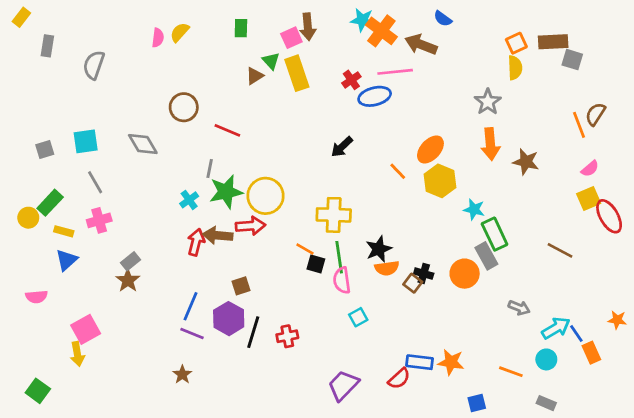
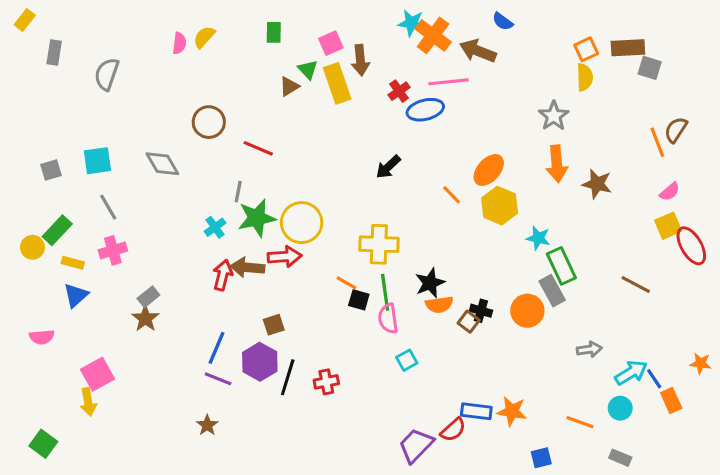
brown arrow: (308, 27) -> (360, 60), moved
gray arrow: (519, 308) -> (589, 349), turned -30
purple trapezoid: (343, 385) -> (416, 445), moved

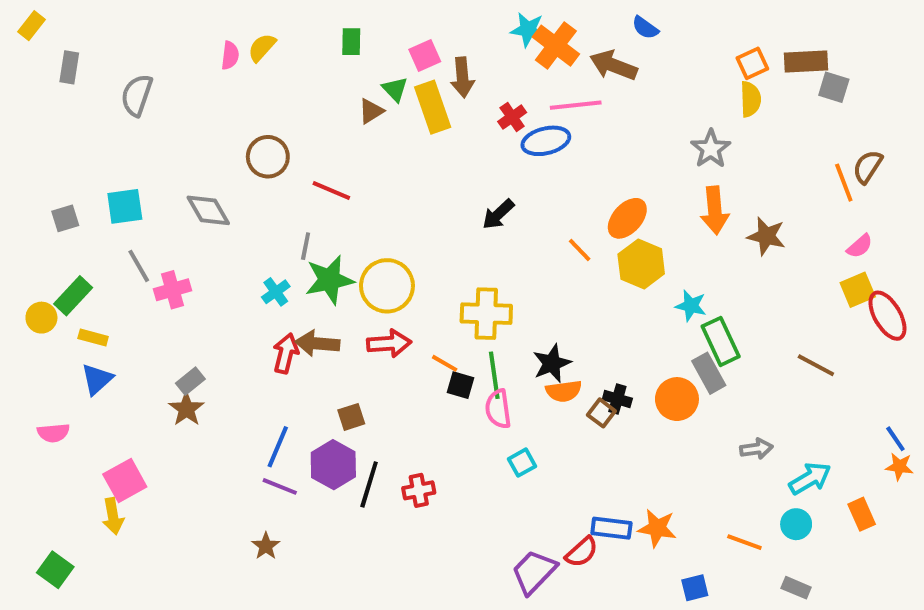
pink cross: (113, 250) -> (173, 290), moved
red arrow: (285, 257) -> (389, 343), moved
blue line: (654, 379) -> (895, 439), moved

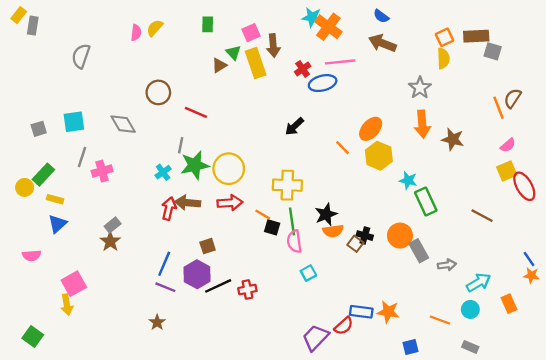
brown arrow: (613, 65) -> (382, 43), moved
gray rectangle: (69, 67) -> (33, 26), moved
gray line: (139, 266) -> (82, 157), turned 48
gray rectangle: (709, 373) -> (419, 251), moved
black line: (369, 484) -> (218, 286), turned 48

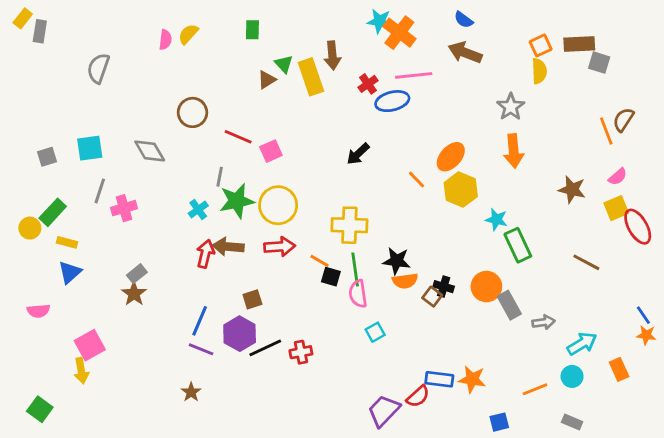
pink square: (251, 33) -> (271, 151), moved
brown star: (453, 139) -> (572, 190), moved
black star: (326, 214) -> (397, 261), turned 30
orange line: (440, 320) -> (535, 389), turned -42

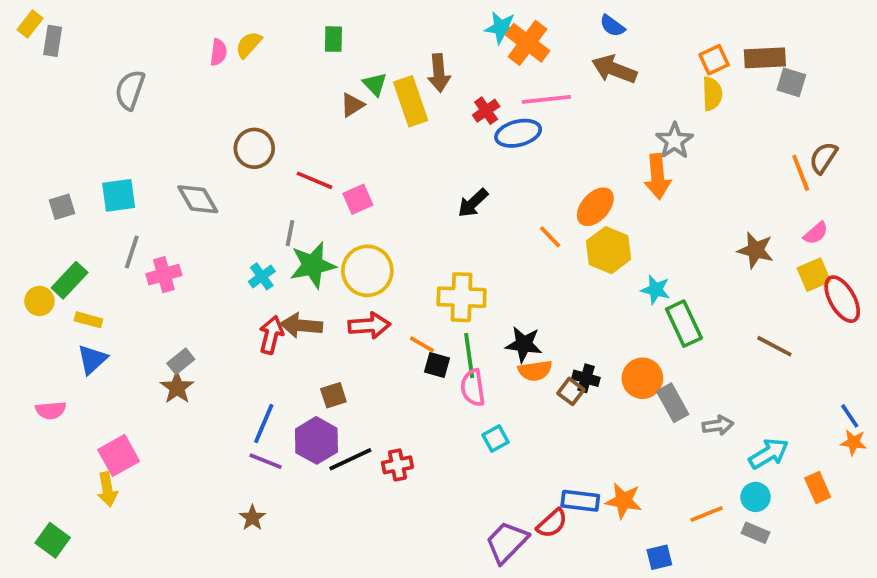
orange arrow: (514, 151) -> (658, 177), moved
gray rectangle: (572, 422) -> (756, 533), moved

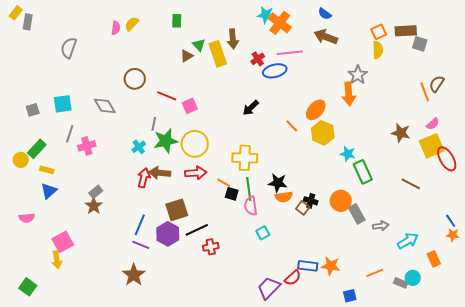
yellow square: (814, 275) -> (432, 146), size x1.4
brown square: (333, 395) -> (177, 210), size x1.6
black line: (350, 459) -> (197, 230), moved
cyan circle: (756, 497) -> (413, 278), moved
brown star: (252, 518) -> (134, 275), size x1.6

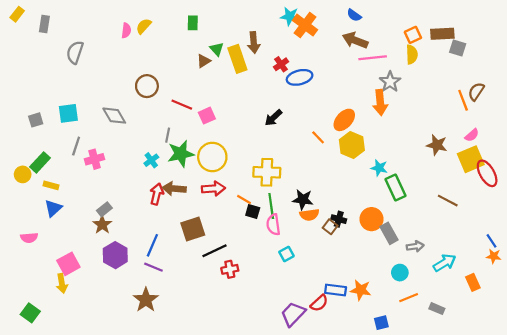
gray rectangle: (28, 22) -> (44, 24), moved
pink line: (290, 53) -> (373, 58), moved
purple hexagon: (168, 234) -> (115, 255), moved
cyan circle: (413, 278) -> (400, 273), moved

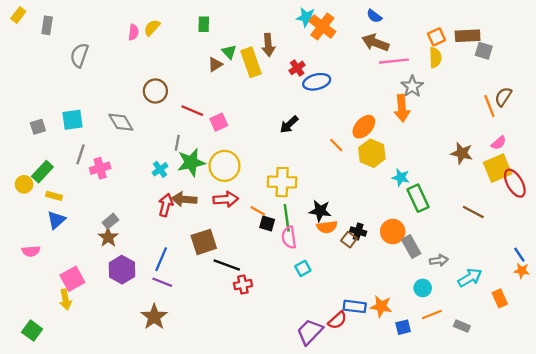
black line: (214, 251) -> (227, 265), turned 45
blue square: (381, 323) -> (403, 327), moved

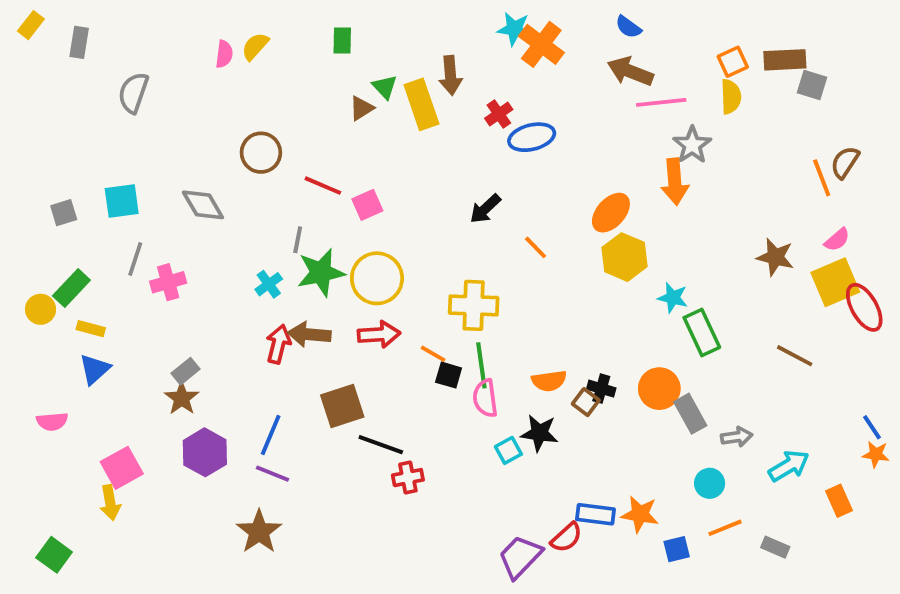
orange line: (336, 145) -> (536, 247), moved
black star: (320, 211) -> (539, 433), moved

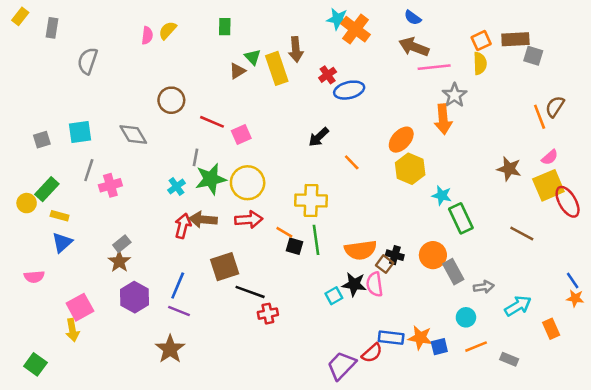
orange semicircle: (549, 381) -> (361, 250), size x1.4
pink semicircle: (485, 398) -> (375, 284), moved
blue square: (677, 549) -> (439, 347), moved

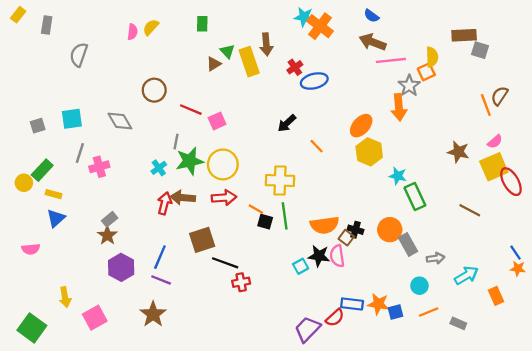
orange square: (481, 41) -> (426, 72), moved
pink square: (80, 307) -> (95, 318), moved
green square: (35, 364) -> (32, 328), size x1.4

